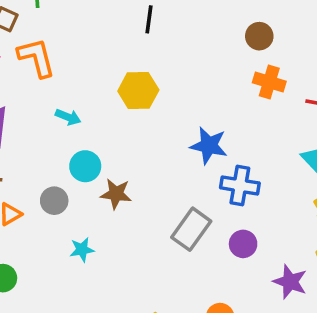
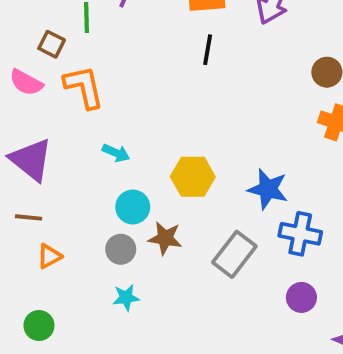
yellow hexagon: (138, 91) -> (193, 177), moved
gray circle: (54, 201) -> (121, 249), moved
gray rectangle: (191, 229) -> (234, 254), moved

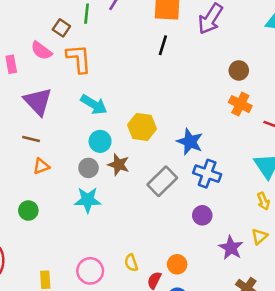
cyan arrow: (116, 153) -> (94, 105), size x1.5
cyan star: (126, 298) -> (88, 200), size x1.5

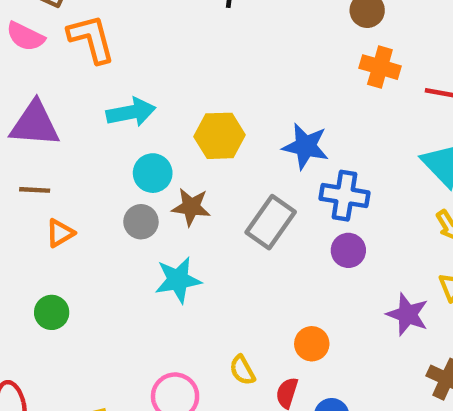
purple triangle: (38, 101) -> (35, 124), turned -32
cyan arrow: (94, 105) -> (131, 112), turned -32
cyan star: (88, 200) -> (178, 280), moved
purple circle: (202, 215) -> (348, 250), moved
orange circle: (177, 264) -> (312, 344), moved

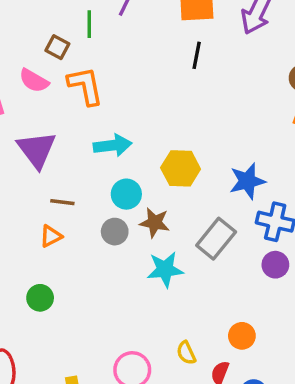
purple triangle: (35, 124) -> (37, 150), turned 45
blue star: (306, 146) -> (247, 181), turned -30
brown line: (35, 190) -> (62, 202), moved
cyan star: (178, 280) -> (165, 269), moved

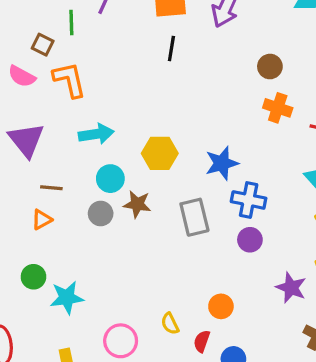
gray rectangle: (216, 239) -> (194, 217), turned -51
cyan star: (165, 269) -> (67, 298), moved

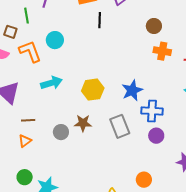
black line: (171, 48) -> (100, 20), moved
cyan circle: (110, 179) -> (55, 40), moved

